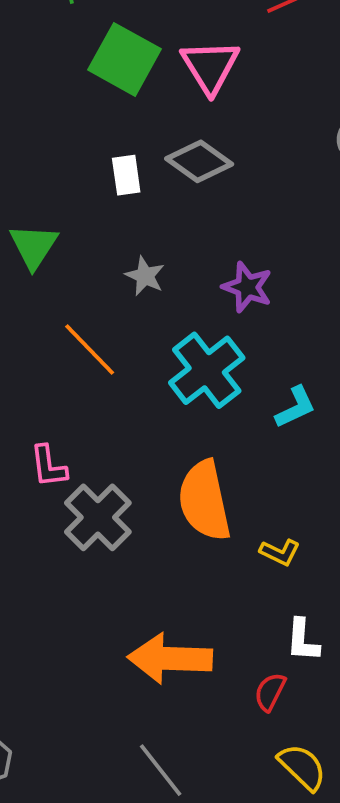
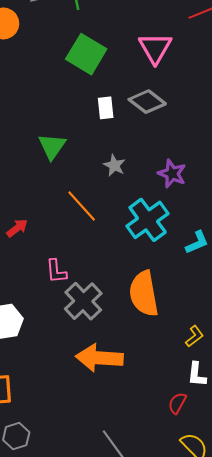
green square: (124, 59) -> (86, 54), moved
yellow L-shape: (280, 552) -> (194, 336), moved, turned -65
orange arrow: (170, 658) -> (99, 358), moved

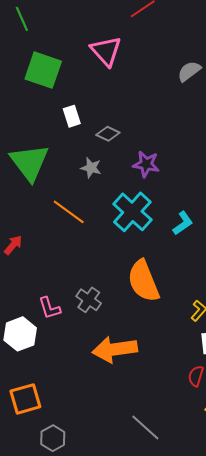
gray diamond: (147, 102) -> (108, 134), moved, size x0.7
green triangle: (52, 146) -> (29, 162), size x1.5
pink L-shape: (56, 271) -> (49, 308), moved
gray cross: (83, 301) -> (89, 300), size x0.7

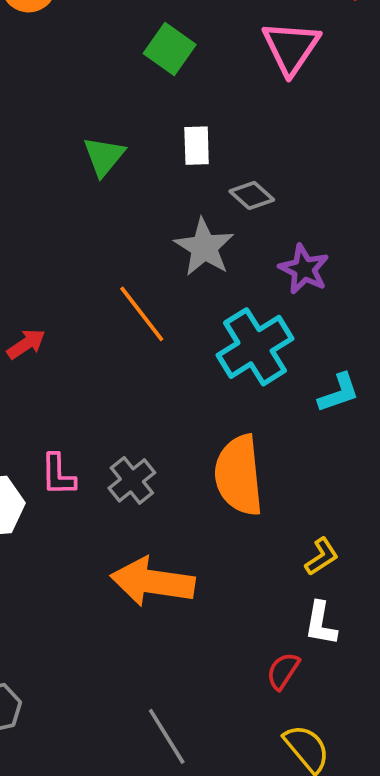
green square: (43, 70) -> (170, 49), size x0.7
green triangle: (29, 162) -> (104, 156), moved, size x0.6
gray star: (91, 168) -> (204, 247), size x1.5

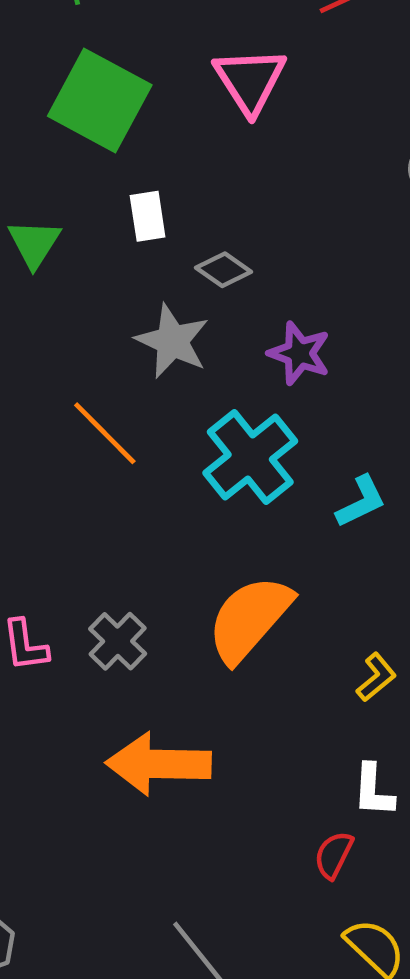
green square: (170, 49) -> (100, 100), size x1.6
orange semicircle: (239, 475) -> (249, 619), turned 54
yellow L-shape: (322, 557) -> (376, 677), moved

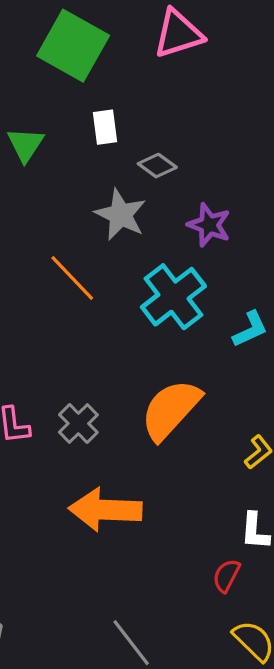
pink triangle: (250, 80) -> (178, 34), turned 44

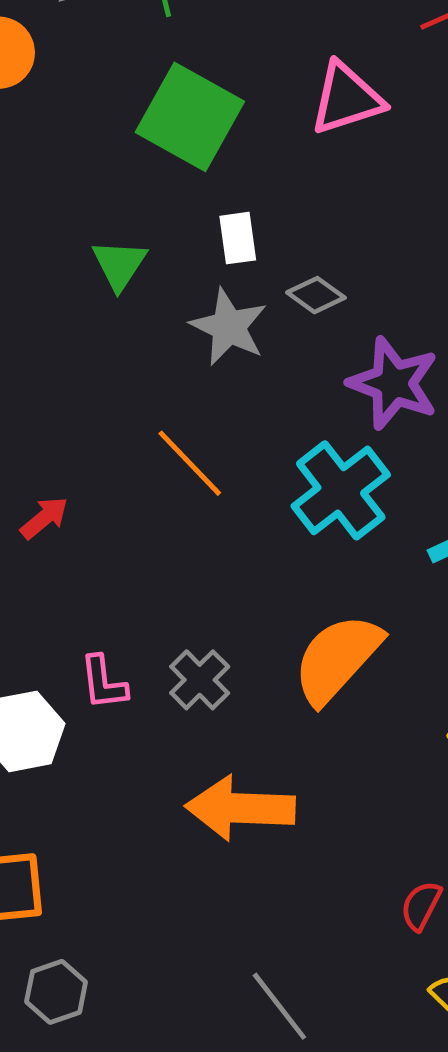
gray star: (121, 215) -> (229, 327), moved
purple star: (209, 225) -> (393, 383), size x1.4

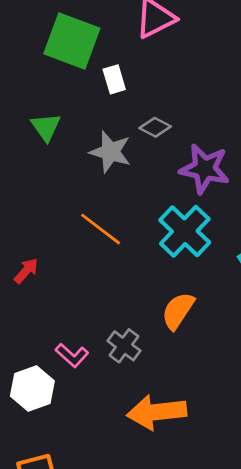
white rectangle: (238, 238) -> (114, 79), moved
orange semicircle: (337, 659) -> (178, 311), moved, size x0.7
pink L-shape: (103, 683) -> (72, 355), turned -32

